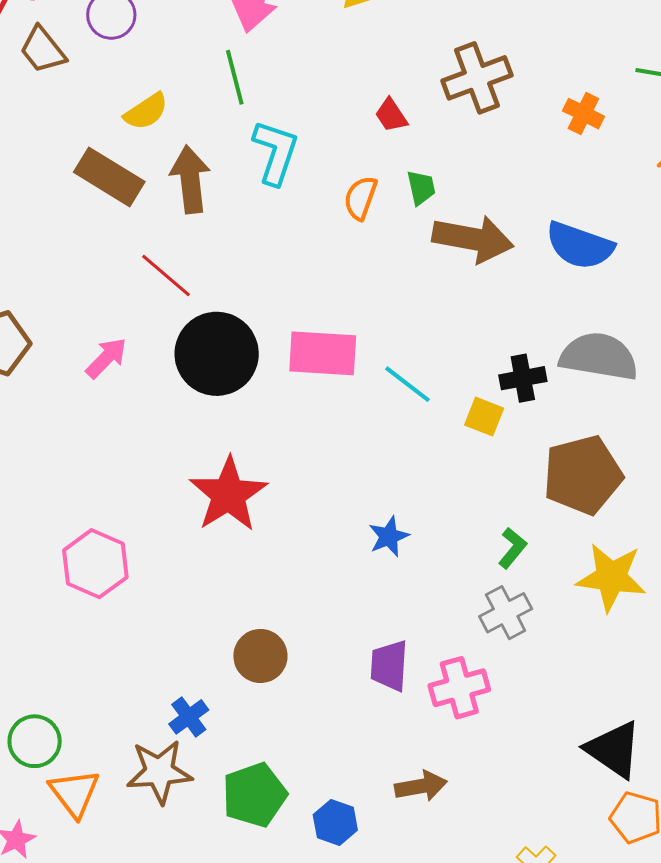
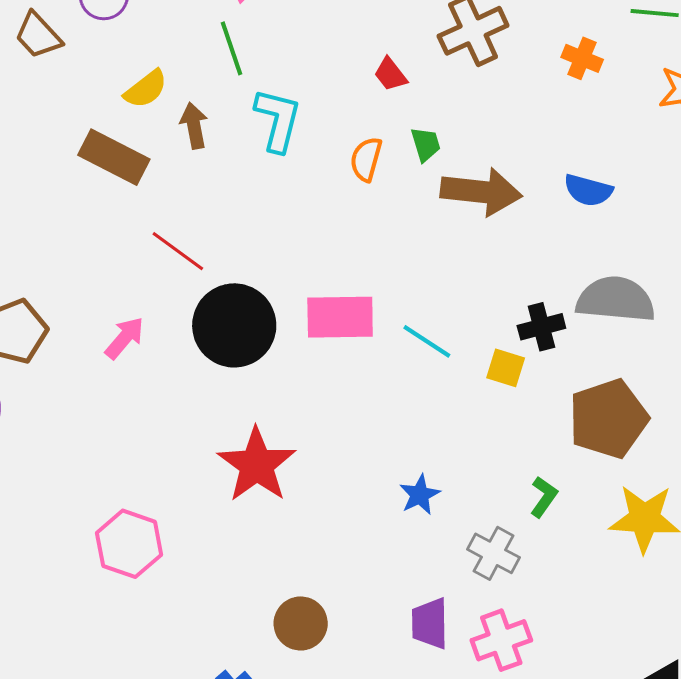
brown arrow: (190, 179) -> (194, 126), moved, size x0.7
blue semicircle: (580, 246) -> (588, 190), size x0.7
gray cross: (506, 613) -> (494, 553), moved, turned -30

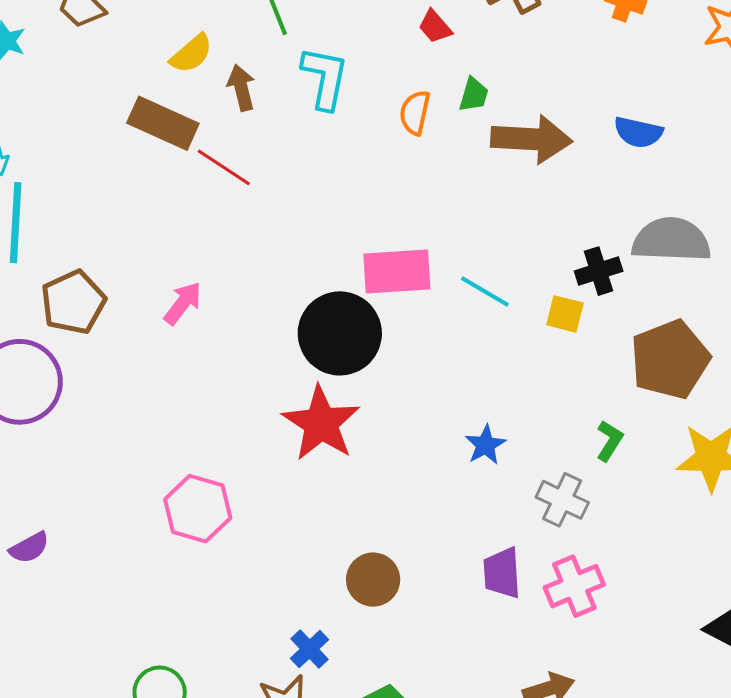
green trapezoid: (426, 144) -> (474, 95), turned 36
red line: (178, 251) -> (224, 167), moved
black circle: (234, 325) -> (340, 333), moved

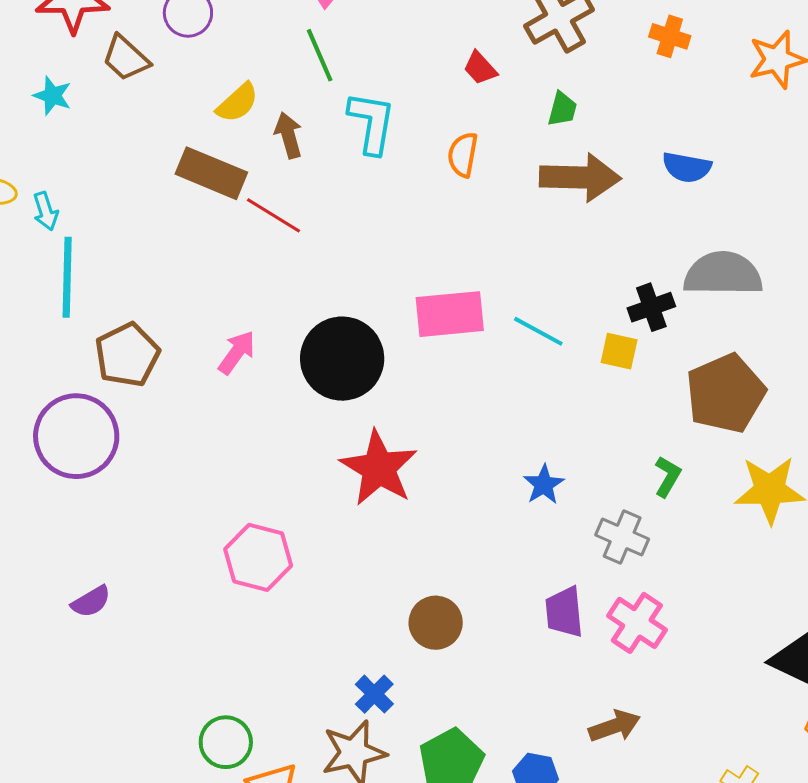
green trapezoid: (474, 95) -> (562, 109), moved
black circle: (340, 333) -> (342, 359), moved
pink cross: (574, 586) -> (637, 623), turned -32

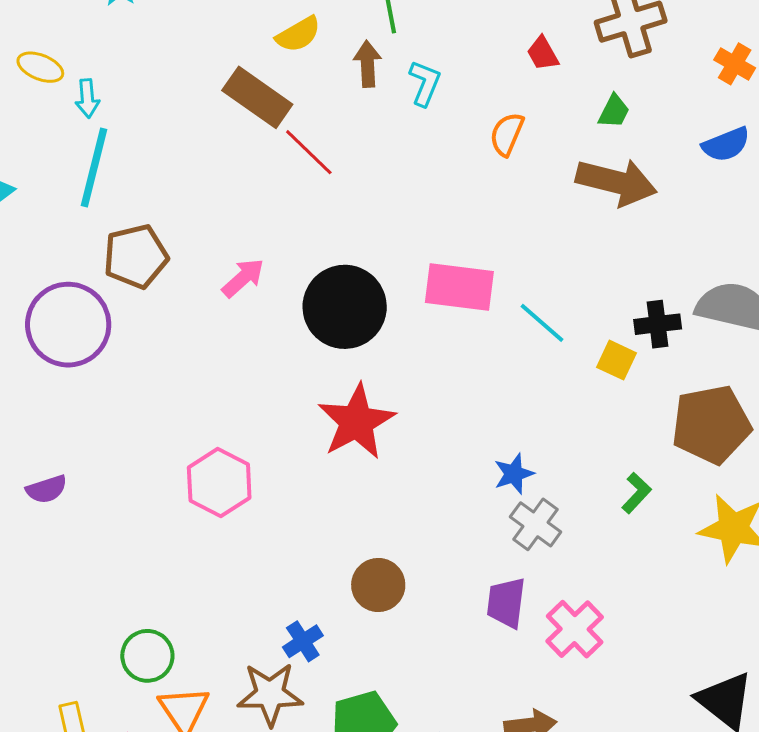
cyan L-shape: (372, 123) -> (425, 83), size x0.7
brown arrow: (288, 135) -> (368, 64), moved
blue semicircle: (687, 167) -> (726, 144), moved, turned -45
gray cross: (622, 537) -> (536, 524), moved

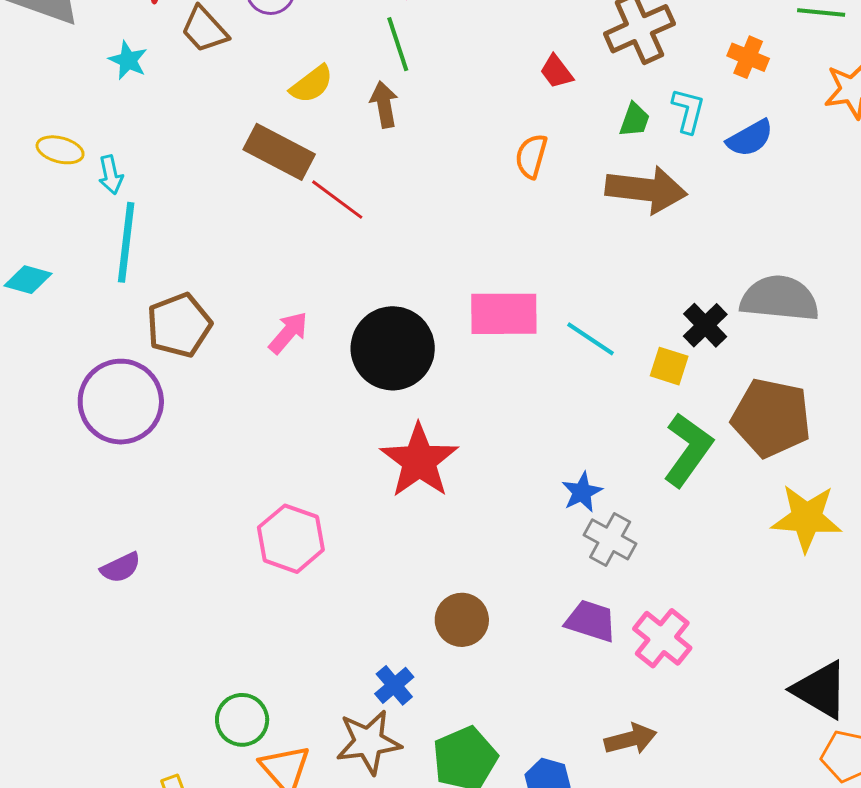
cyan L-shape: (425, 83) -> (688, 111), moved
black cross: (658, 324) -> (705, 325), turned -30
brown pentagon: (711, 424) -> (771, 418), turned 30
green L-shape: (636, 493) -> (688, 450), moved, size x1.8
purple trapezoid: (506, 603) -> (591, 621), turned 108

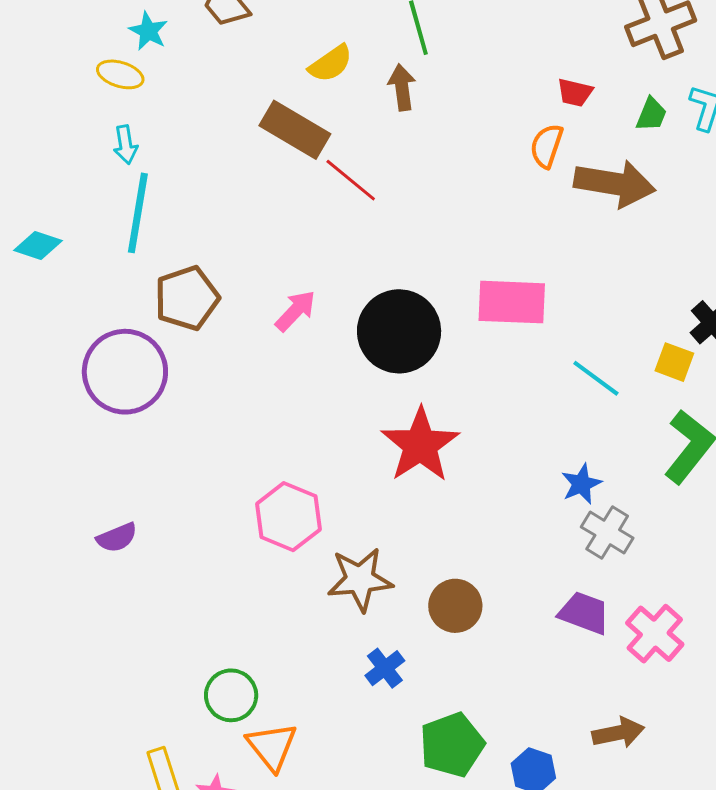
red trapezoid: (556, 72) -> (575, 93), moved, turned -42
yellow ellipse: (60, 150) -> (120, 74), moved
brown arrow: (646, 190) -> (615, 184), moved
cyan line: (590, 339) -> (596, 378), moved
brown star: (369, 742) -> (360, 579), moved

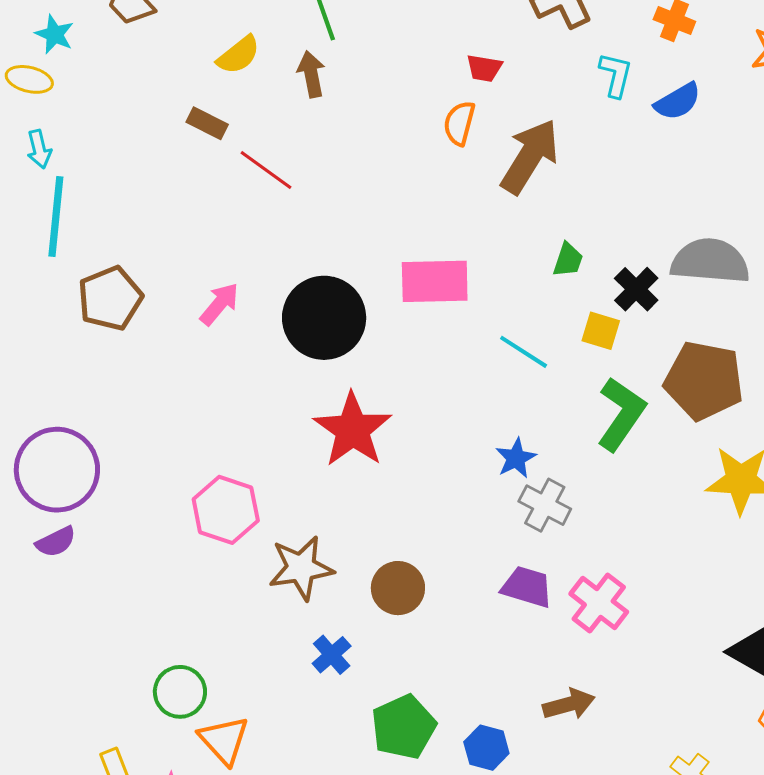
green trapezoid: (651, 114) -> (568, 260), moved
brown rectangle: (295, 130) -> (207, 123), size x0.6
brown arrow: (615, 184) -> (530, 156), turned -64
purple circle: (125, 372) -> (57, 470), moved

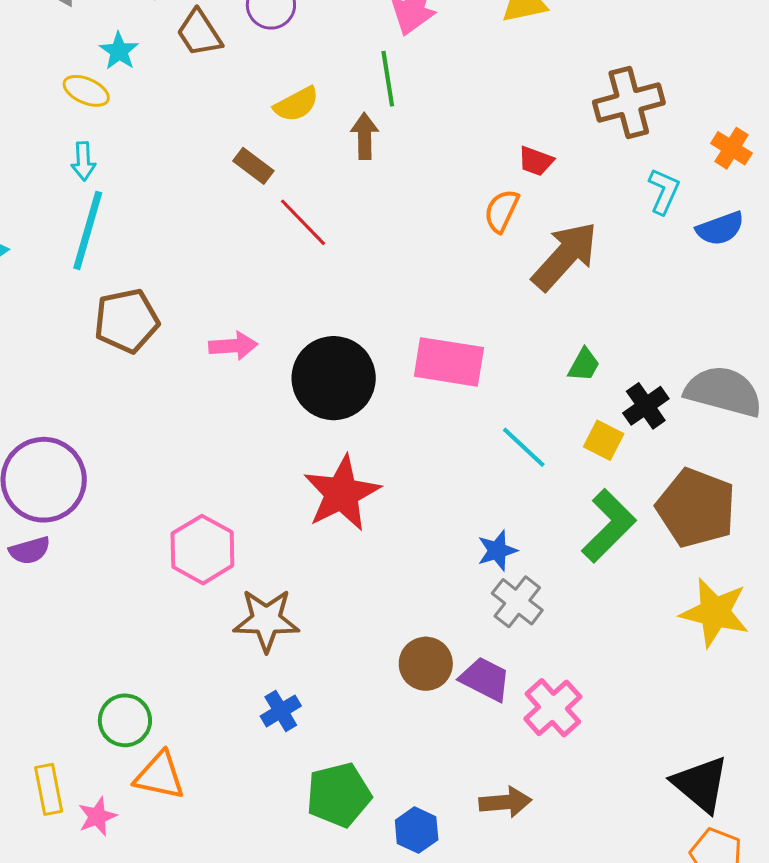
pink arrow: (219, 304) -> (233, 346), turned 36
brown circle: (398, 588) -> (426, 664), moved
orange triangle: (224, 740) -> (160, 776), turned -46

